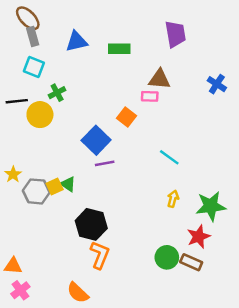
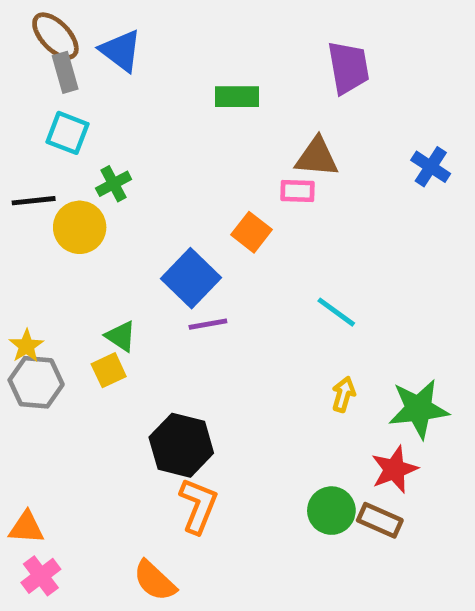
blue triangle: (77, 41) -> (121, 51), moved, turned 50
green triangle: (68, 184) -> (121, 336), moved
gray hexagon: (36, 191) -> (36, 382), moved

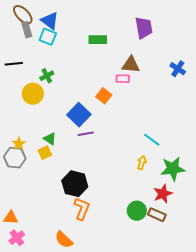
cyan square: (68, 133) -> (48, 37), moved
black line: (34, 201) -> (14, 64), moved
cyan line: (336, 312) -> (152, 140), moved
yellow star: (26, 346) -> (19, 144), moved

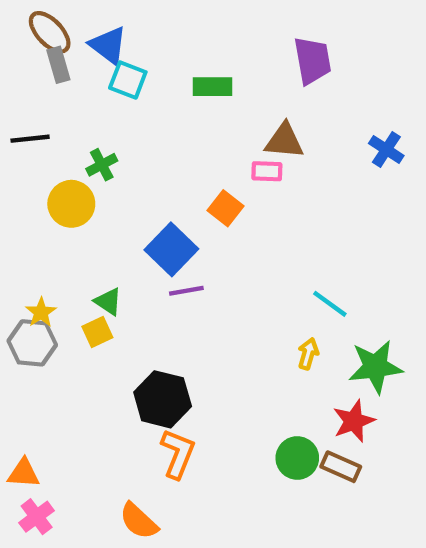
cyan square: (48, 37) -> (128, 80), moved

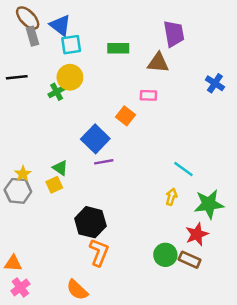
cyan square: (128, 80) -> (71, 45), turned -30
brown triangle: (284, 141) -> (158, 63), moved
yellow circle: (71, 204) -> (70, 77), moved

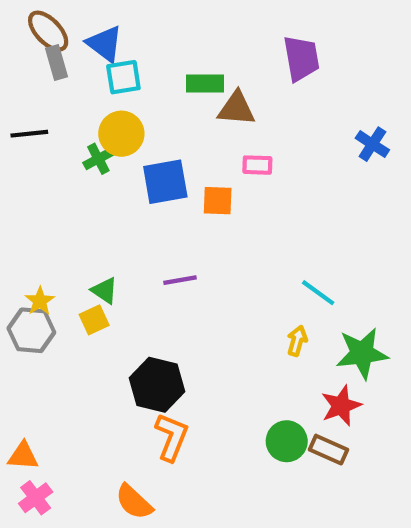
brown triangle: (158, 63) -> (236, 109), moved
orange square: (125, 116) -> (218, 201), turned -36
blue square: (95, 139) -> (165, 182), moved, turned 36

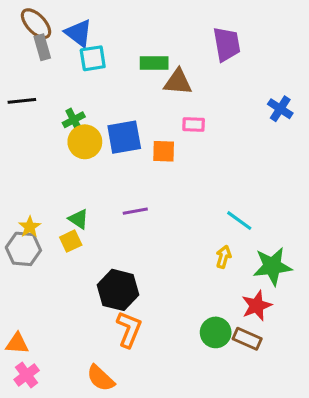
yellow circle: (121, 134) -> (85, 142), moved

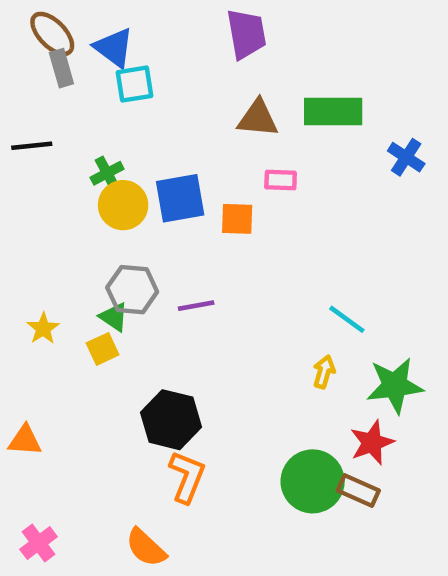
purple trapezoid: (227, 44) -> (246, 34), moved
green rectangle: (154, 63) -> (333, 112), moved, size x1.4
gray hexagon: (23, 249) -> (132, 290), moved
green circle: (216, 332) -> (313, 481), size x1.4
orange triangle: (17, 343) -> (25, 440), moved

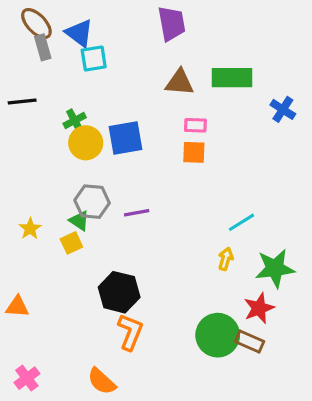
orange square: (237, 219) -> (194, 152), moved
cyan line: (347, 319) -> (242, 222), turned -68

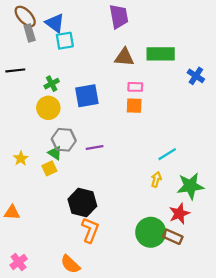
yellow circle: (86, 143) -> (48, 108), moved

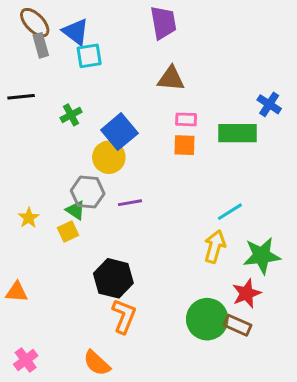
green rectangle: (161, 54) -> (237, 133), moved
blue square: (87, 96) -> (119, 132), turned -30
yellow circle: (48, 108) -> (109, 157), moved
yellow arrow: (156, 179) -> (215, 247), size x1.5

